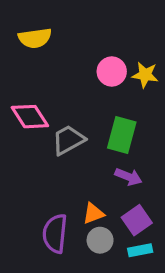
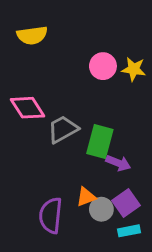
green rectangle: (122, 135) -> (100, 142), moved
gray circle: (100, 240) -> (101, 209), moved

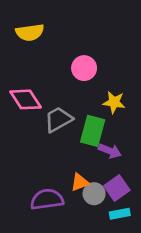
pink circle: (103, 66) -> (84, 68), moved
yellow star: (134, 69) -> (114, 102), moved
purple semicircle: (51, 215) -> (47, 199), turned 76

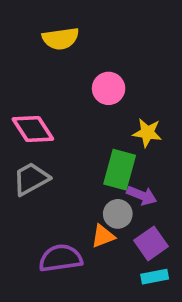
yellow semicircle: (30, 32) -> (61, 39), moved
gray trapezoid: (58, 119) -> (31, 179), moved
gray circle: (94, 194) -> (118, 214), moved

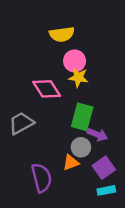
yellow semicircle: (61, 39) -> (62, 34), moved
pink diamond: (33, 129) -> (47, 89), moved
yellow star: (147, 133) -> (78, 77), moved
purple semicircle: (61, 258) -> (42, 178), turned 84

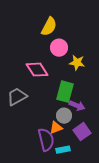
yellow semicircle: (62, 34) -> (49, 27), turned -54
yellow star: (78, 77) -> (77, 63), moved
purple semicircle: (42, 178) -> (46, 140), moved
cyan rectangle: (106, 190) -> (63, 150), moved

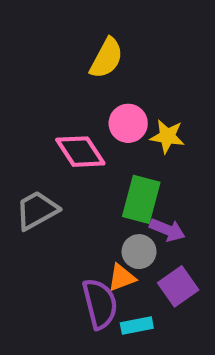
pink circle: (59, 48) -> (128, 123), moved

